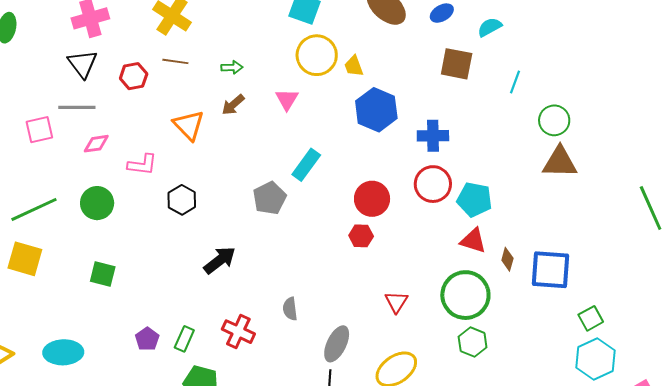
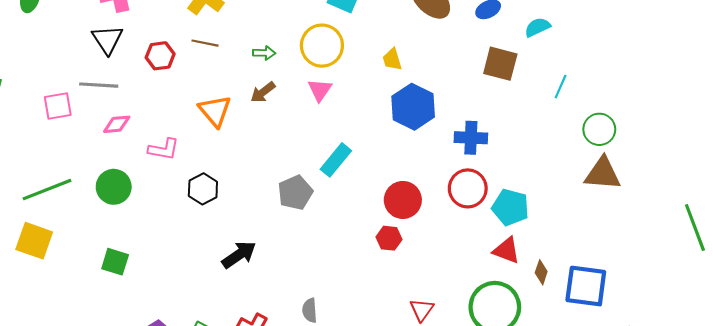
yellow circle: (317, 55) -> (322, 46), moved

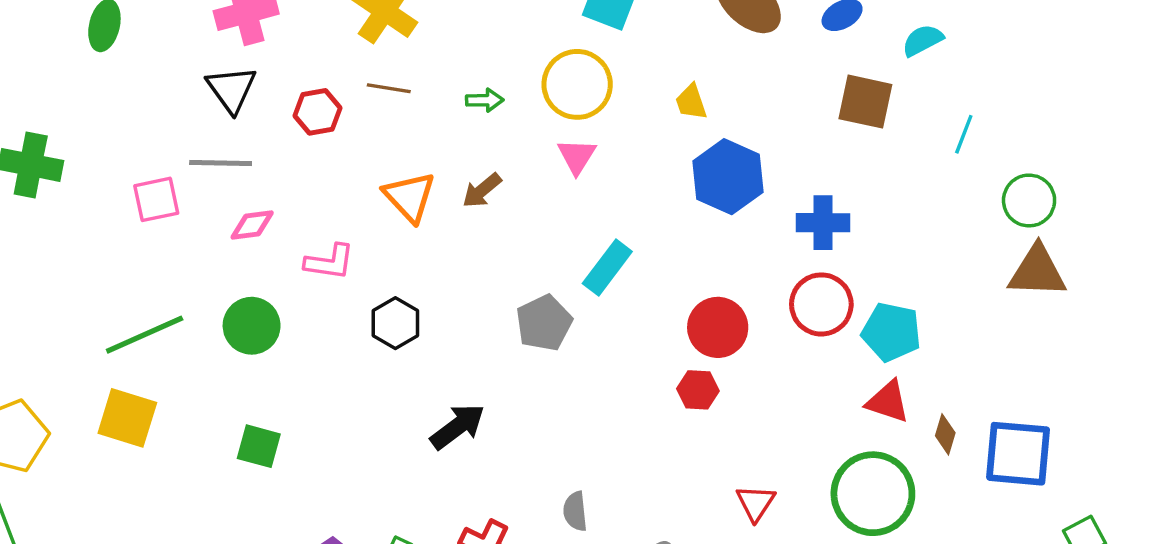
brown arrow: (263, 92) -> (482, 190), moved

